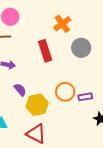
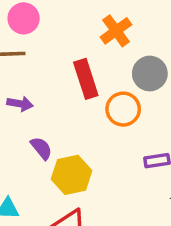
orange circle: (65, 92) -> (123, 109), moved

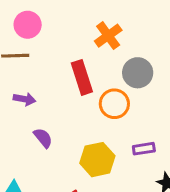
yellow hexagon: (72, 175) -> (97, 160), moved

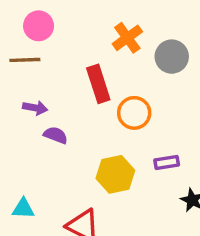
gray circle: (138, 73) -> (172, 57), moved
purple semicircle: (43, 138) -> (56, 135), moved, turned -30

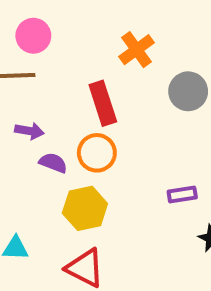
gray circle: (172, 57) -> (188, 91), moved
orange circle: (134, 113) -> (97, 153), moved
yellow hexagon: (115, 174) -> (85, 208), moved

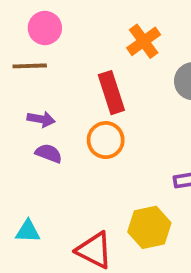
purple semicircle: (53, 163) -> (49, 153), moved
yellow hexagon: (85, 208) -> (149, 227), moved

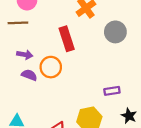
orange circle: (106, 140) -> (51, 67), moved

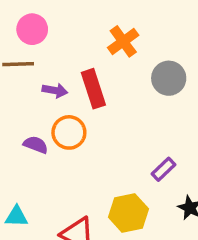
purple arrow: (25, 55) -> (55, 90), moved
purple rectangle: (112, 91) -> (163, 169), turned -35

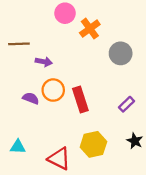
pink circle: (32, 29) -> (65, 13), moved
red rectangle: (93, 89) -> (80, 99), moved
purple rectangle: (163, 169) -> (126, 104), moved

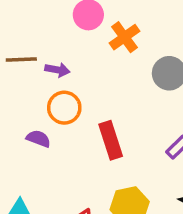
purple arrow: (44, 62) -> (57, 70), moved
orange circle: (53, 90) -> (64, 108), moved

